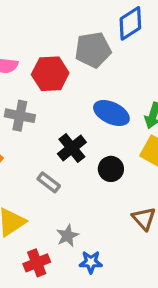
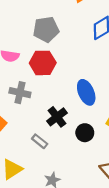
gray pentagon: (93, 50) -> (46, 29), moved
blue ellipse: (111, 113) -> (86, 92), turned 40

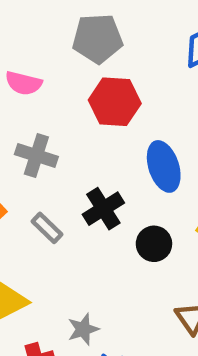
red hexagon: (43, 63) -> (115, 102), moved
gray rectangle: (40, 141) -> (47, 228), moved

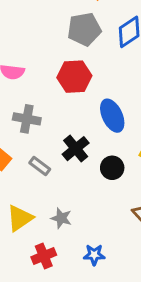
gray pentagon: (97, 39) -> (84, 29), moved
gray star: (83, 329) -> (61, 218), moved, turned -30

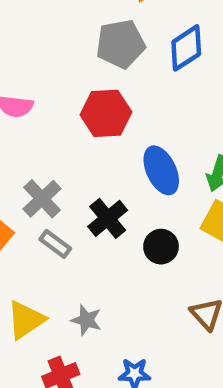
gray cross: (27, 119) -> (42, 199), moved, turned 36

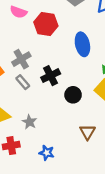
red hexagon: (106, 113) -> (46, 24), moved
blue ellipse: (161, 170) -> (82, 44), moved

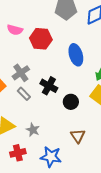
black cross: (51, 76) -> (49, 86), turned -30
brown triangle: (88, 132) -> (78, 136), moved
blue star: (47, 153) -> (51, 157), size x1.5

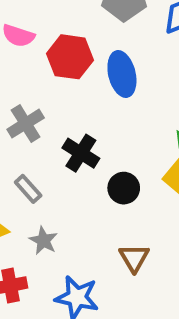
blue ellipse: (76, 55) -> (122, 74), moved
gray rectangle: (24, 94) -> (28, 189), moved

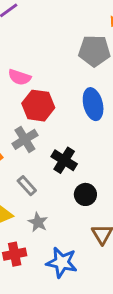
red hexagon: (70, 57) -> (38, 106), moved
black circle: (124, 188) -> (85, 194), moved

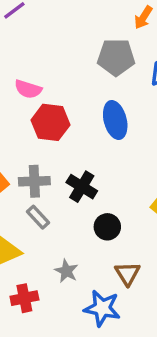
gray cross: (25, 139) -> (34, 181), moved, turned 30
gray star: (38, 222) -> (66, 271), moved
blue star: (62, 262) -> (102, 308), moved

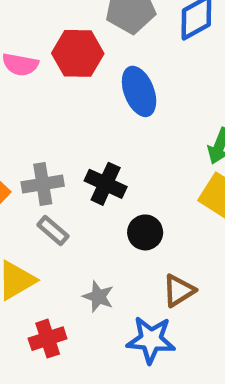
red hexagon: (50, 122) -> (78, 53), moved
brown triangle: (127, 274) -> (179, 291), turned 36

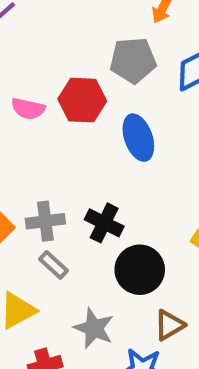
black circle: (145, 232) -> (140, 270), size x1.5
gray star: (98, 297) -> (94, 328), size x1.4

